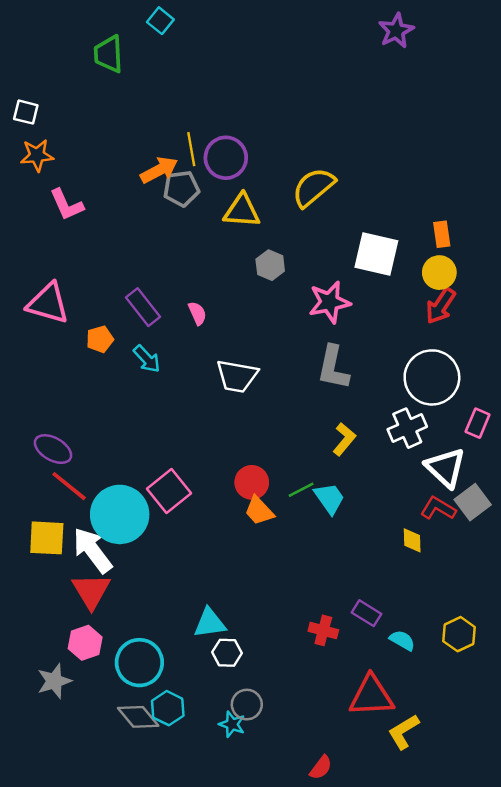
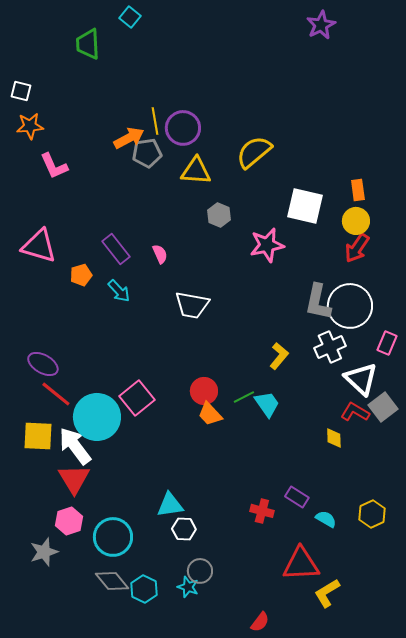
gray L-shape: (333, 368) -> (318, 302), moved
cyan hexagon: (168, 708) -> (144, 589), moved

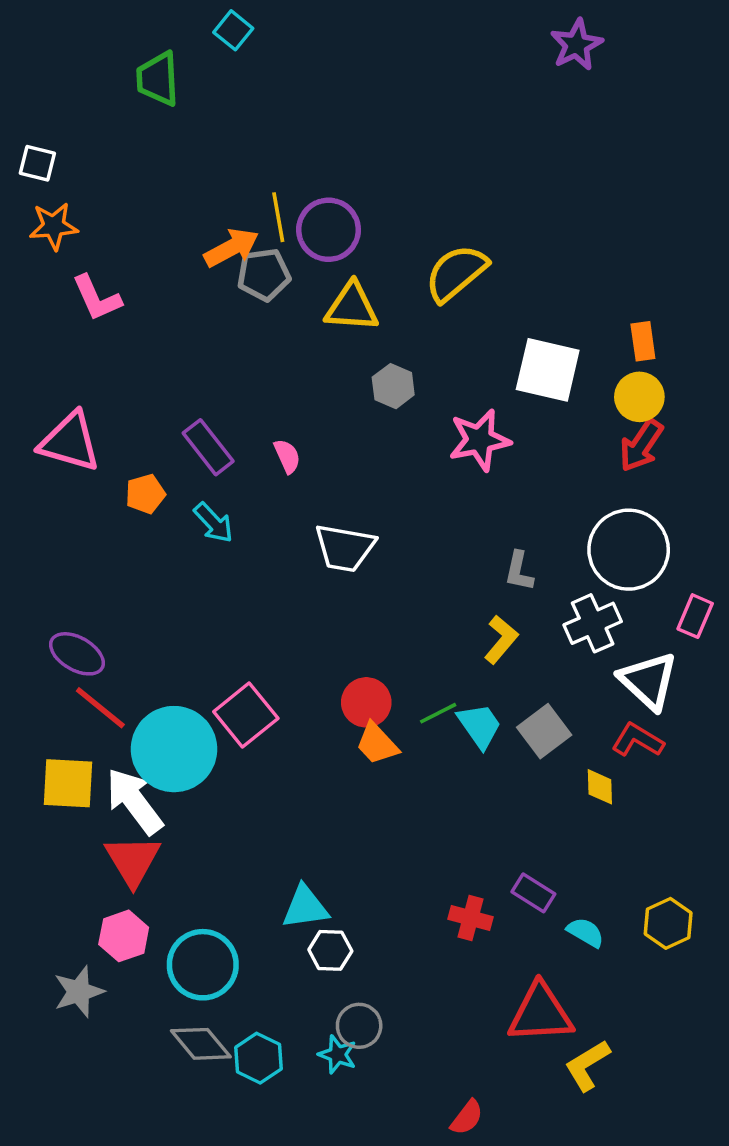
gray L-shape: (318, 302) -> (519, 571), moved, size x0.6
gray square: (383, 407) -> (544, 731), moved

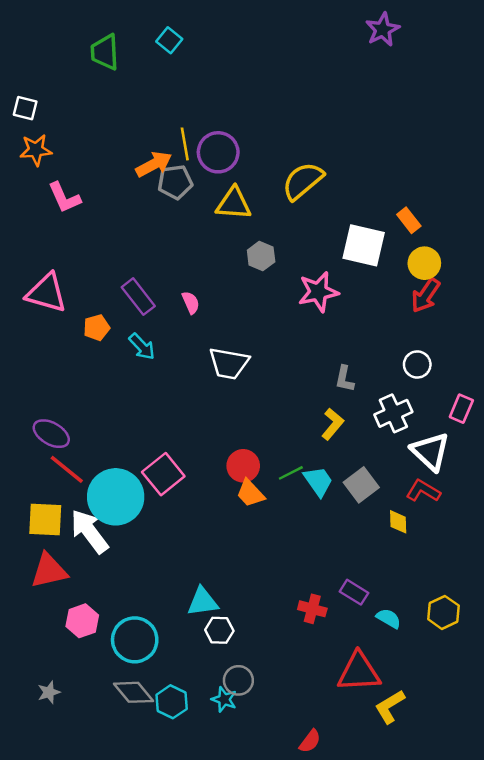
cyan square: (233, 30) -> (169, 40), moved
orange rectangle: (643, 341) -> (409, 220), moved, turned -30
white circle: (629, 550) -> (417, 364), size x0.5
red triangle: (133, 860) -> (49, 571), moved, turned 48
gray star: (79, 992) -> (49, 692), moved, size x0.7

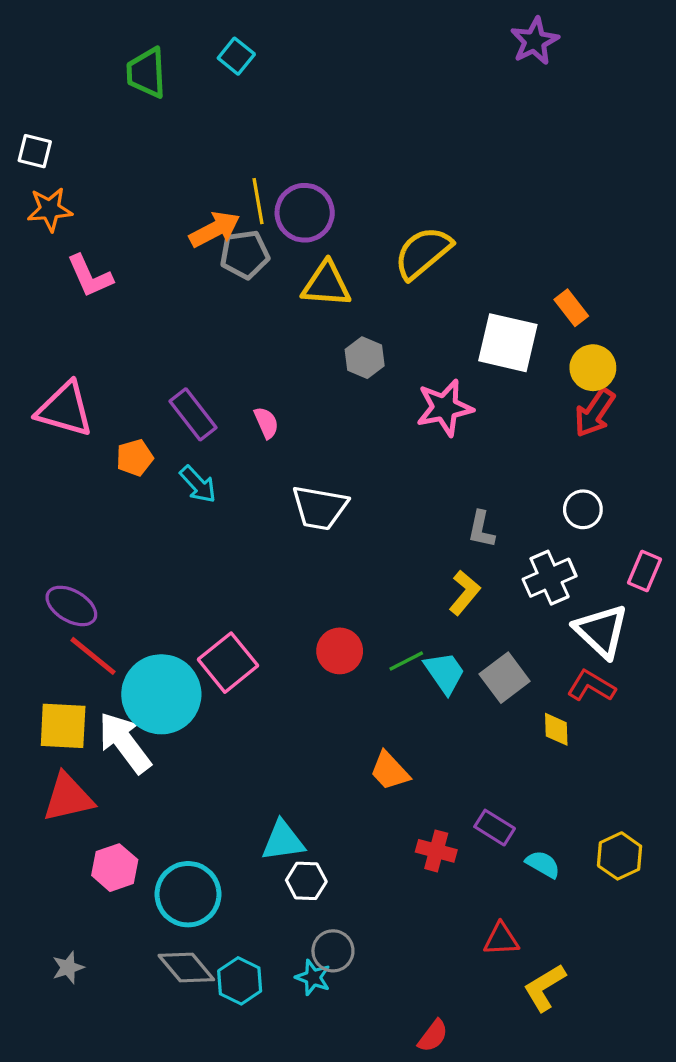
orange trapezoid: (250, 493) -> (390, 771), moved
red triangle: (359, 672) -> (501, 939), size x0.6

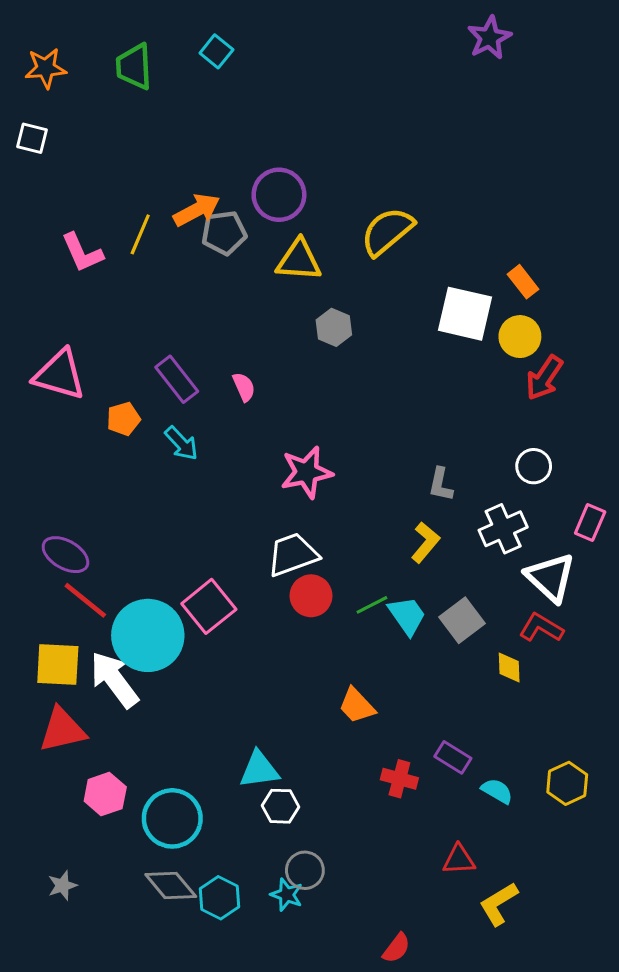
yellow line: (258, 201) -> (140, 234), moved, turned 33
orange star: (50, 209) -> (46, 68), moved
yellow circle: (593, 368) -> (520, 337), moved
pink star: (445, 408) -> (306, 472), moved
white trapezoid: (320, 508) -> (293, 555), moved, turned 150

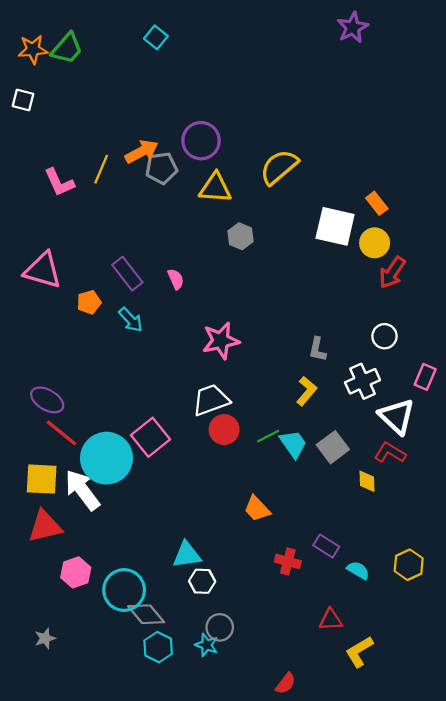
green trapezoid: (134, 67) -> (67, 48), moved, turned -136
gray diamond: (171, 886) -> (146, 614), moved

